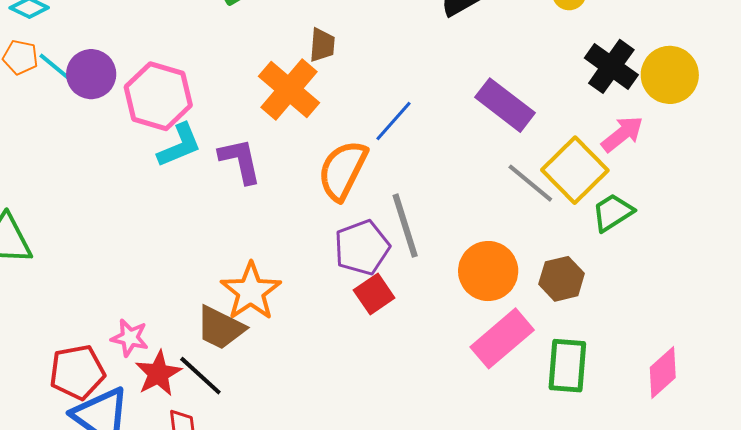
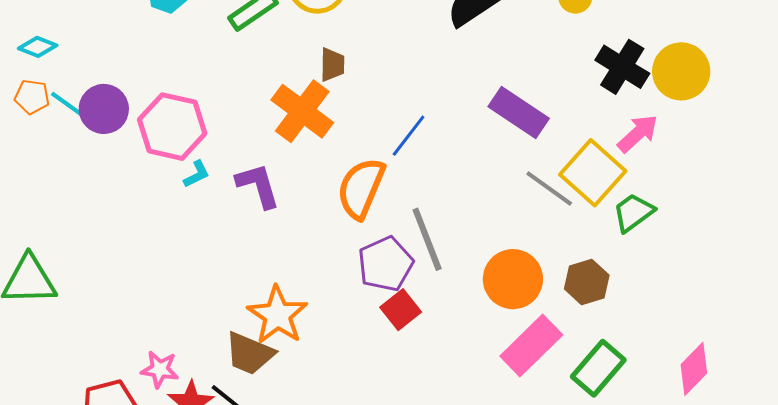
cyan L-shape: (179, 145) -> (197, 174), size x0.6
green rectangle: (567, 366) -> (598, 368), turned 40

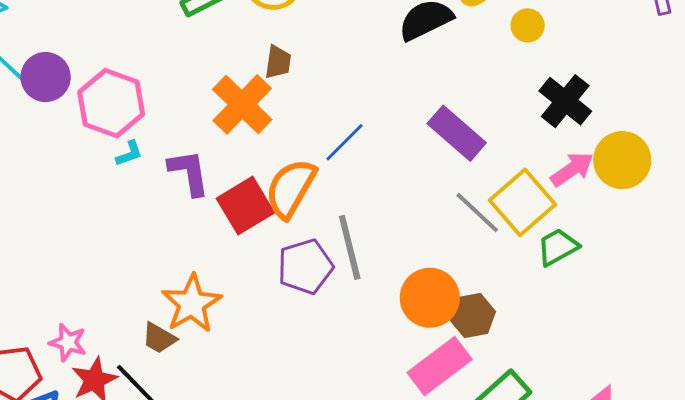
yellow circle: (681, 71) -> (622, 160), moved
brown hexagon: (587, 282) -> (473, 316), moved
red square: (401, 310) -> (245, 206), moved, size x1.4
brown trapezoid: (250, 353) -> (159, 338), size x0.7

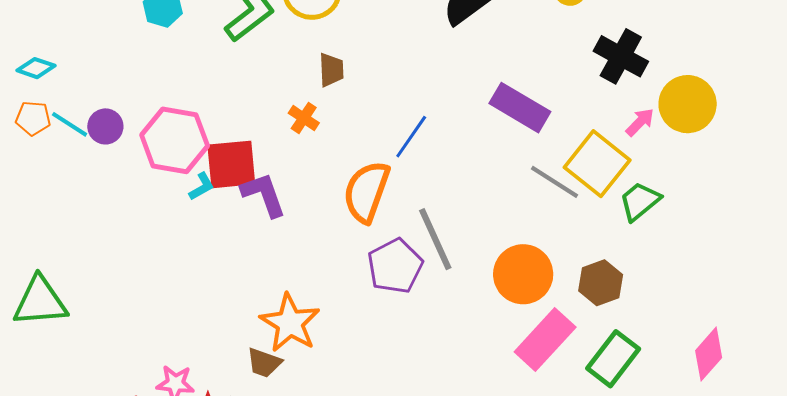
purple circle: (46, 77) -> (105, 126), size x0.7
orange cross: (242, 104) -> (304, 118), size x0.5
pink arrow: (572, 169) -> (640, 122), size x0.7
red square: (245, 206) -> (231, 164), moved, turned 36
brown hexagon: (473, 316) -> (601, 283), moved

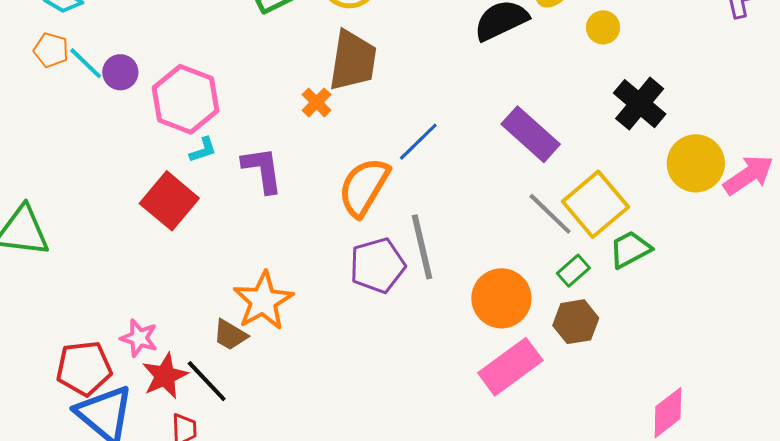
brown trapezoid: (331, 70) -> (353, 61), size x1.8
pink arrow: (640, 122) -> (748, 175), moved, size x1.6
red square: (231, 164) -> (169, 201), moved, turned 34
green rectangle: (613, 359) -> (573, 271), moved, size x0.6

